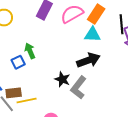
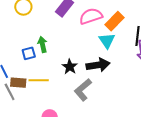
cyan triangle: (92, 35) -> (107, 41), turned 42
black star: (62, 79) -> (70, 67), moved
yellow line: (27, 100) -> (39, 80), moved

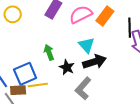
cyan triangle: (107, 41) -> (87, 45), moved
green arrow: (42, 44) -> (49, 52), moved
blue square: (29, 53) -> (25, 74), moved, size x1.6

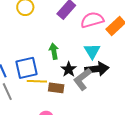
gray L-shape: (83, 88) -> (82, 79), moved
brown rectangle: (18, 90) -> (56, 88), moved

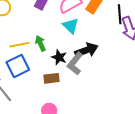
cyan triangle: (92, 51) -> (71, 26), moved
yellow line: (37, 81) -> (19, 45), moved

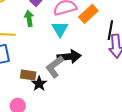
green arrow: (40, 43) -> (29, 19), moved
black star: (59, 57) -> (39, 84), moved

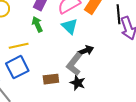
black arrow: (69, 57) -> (86, 51), size x0.7
black star: (39, 84) -> (78, 83), moved

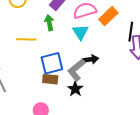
blue square: (17, 67) -> (52, 63), moved

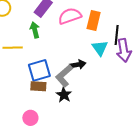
orange rectangle: (108, 16) -> (94, 21), turned -30
cyan triangle: (80, 32) -> (100, 48), moved

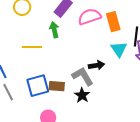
orange rectangle: (94, 21) -> (113, 22), turned -30
blue square: (39, 70) -> (38, 86), moved
gray L-shape: (64, 76) -> (83, 76), turned 100

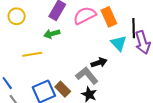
green arrow: (54, 30) -> (52, 34), turned -84
brown rectangle: (57, 86) -> (63, 89), turned 49

